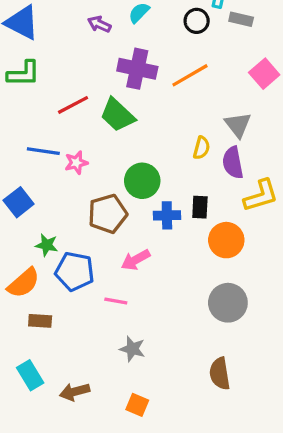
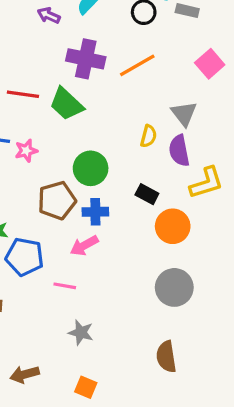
red line: (73, 105) -> (23, 94), turned 36
black rectangle: (200, 207) -> (147, 194), turned -65
blue cross: (167, 215) -> (95, 212), moved

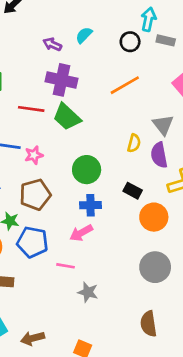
purple cross: (86, 59) -> (61, 80), moved
brown pentagon: (57, 201) -> (35, 195), moved
gray star: (81, 333) -> (88, 292), moved

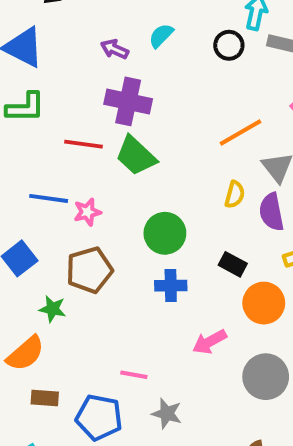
orange line: (125, 85) -> (240, 132), moved
pink arrow: (81, 233) -> (209, 342), moved
blue pentagon: (32, 242) -> (99, 417), moved

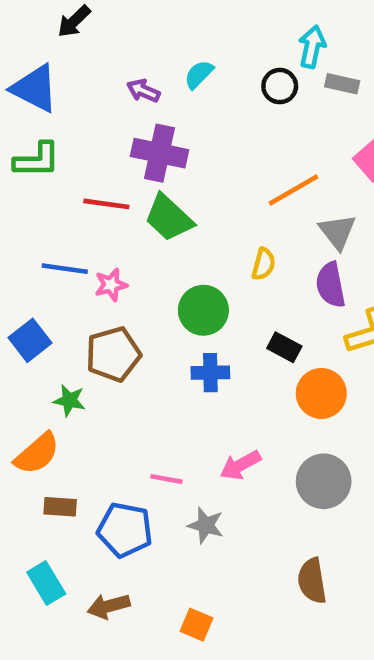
yellow semicircle: (235, 195) -> (264, 264), moved
pink arrow: (209, 342) -> (240, 465), moved

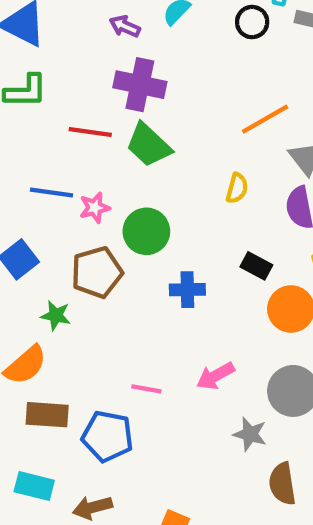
green circle: (203, 310) -> (146, 231), moved
brown rectangle: (60, 507) -> (47, 415), size x1.4
gray star: (206, 525) -> (250, 434), moved
cyan rectangle: (46, 583) -> (34, 486), turned -45

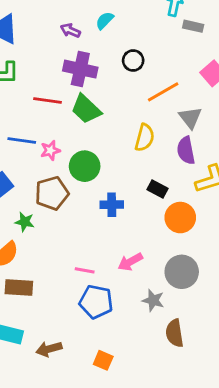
black circle: (252, 22) -> (133, 60), moved
yellow semicircle: (237, 188) -> (145, 138), size x1.4
blue pentagon: (108, 436) -> (96, 302), moved

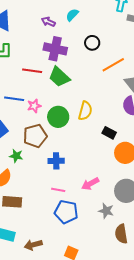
yellow semicircle: (145, 138) -> (85, 111), moved
blue cross: (112, 205) -> (56, 161), moved

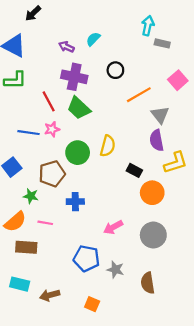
red line: (32, 71) -> (49, 101), turned 54
pink star: (34, 106) -> (52, 129), moved
pink line: (58, 190) -> (45, 223), moved
gray star: (106, 211) -> (115, 270), moved

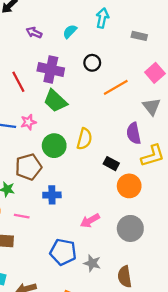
cyan arrow: (148, 26) -> (102, 18), moved
purple arrow: (66, 47) -> (34, 33), moved
red line: (49, 101) -> (18, 82), moved
gray triangle: (160, 115) -> (152, 106), moved

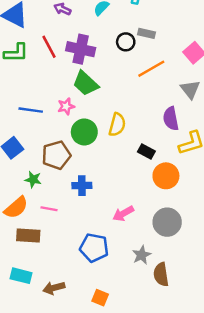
gray rectangle: (139, 36) -> (146, 33), moved
red line: (18, 82) -> (49, 47), moved
pink star: (28, 122) -> (66, 106), moved
gray star: (92, 263) -> (142, 255), moved, turned 30

